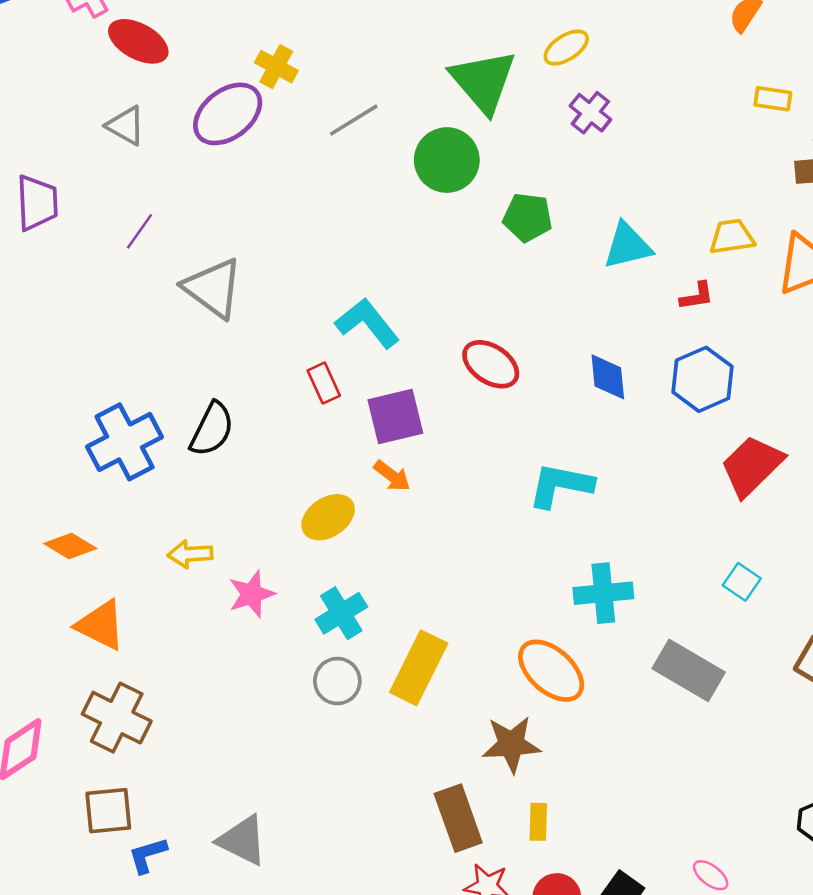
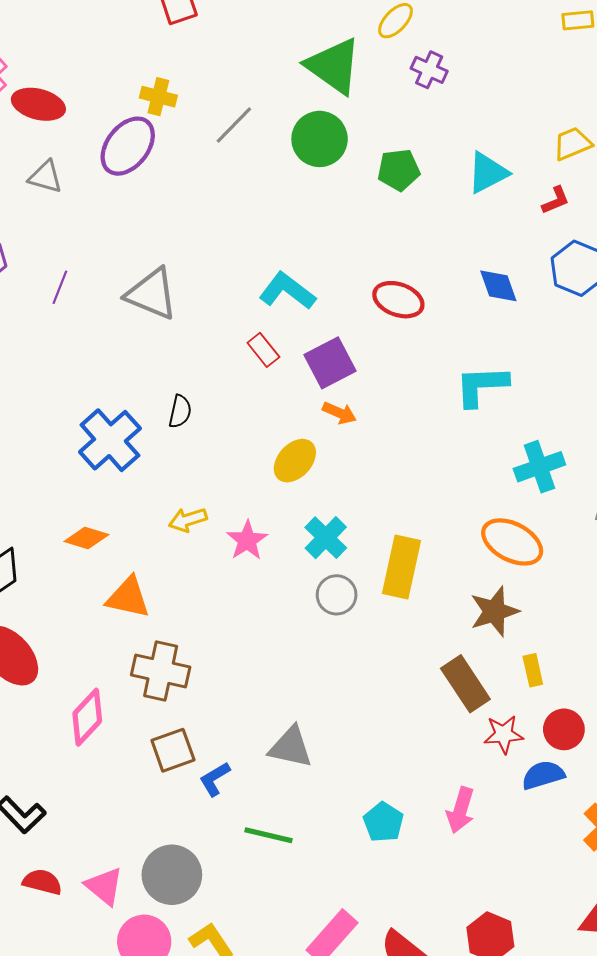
purple line: (140, 231) -> (60, 287), moved
black semicircle: (212, 429) -> (180, 411), size x0.7

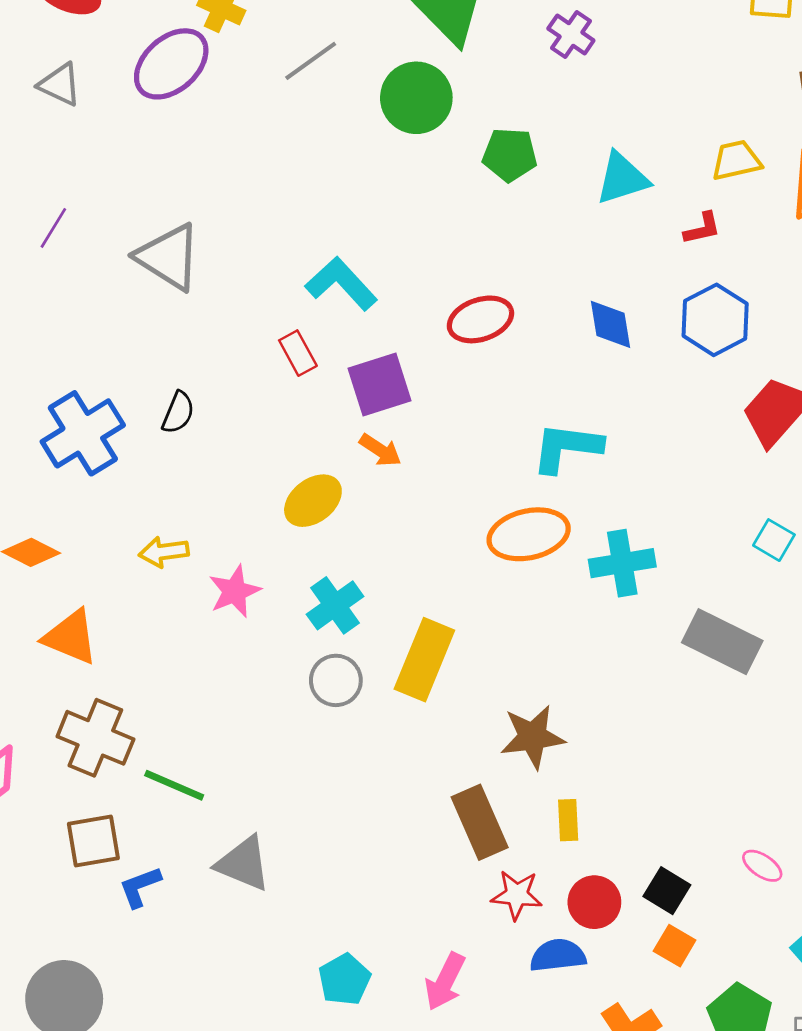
red ellipse: (398, 300) -> (480, 319), turned -48
orange ellipse: (512, 542) -> (529, 534), moved, turned -50
green line: (269, 835) -> (174, 785), moved

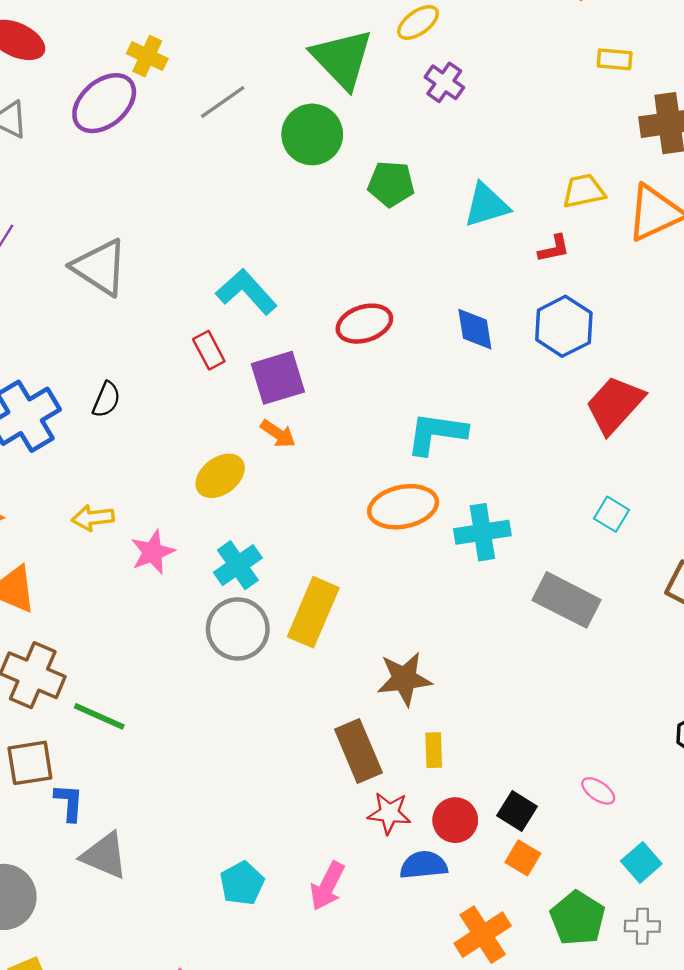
gray circle: (336, 680) -> (238, 629), size x1.4
gray triangle: (243, 863) -> (105, 856), moved
blue L-shape: (140, 887) -> (69, 802), turned 114

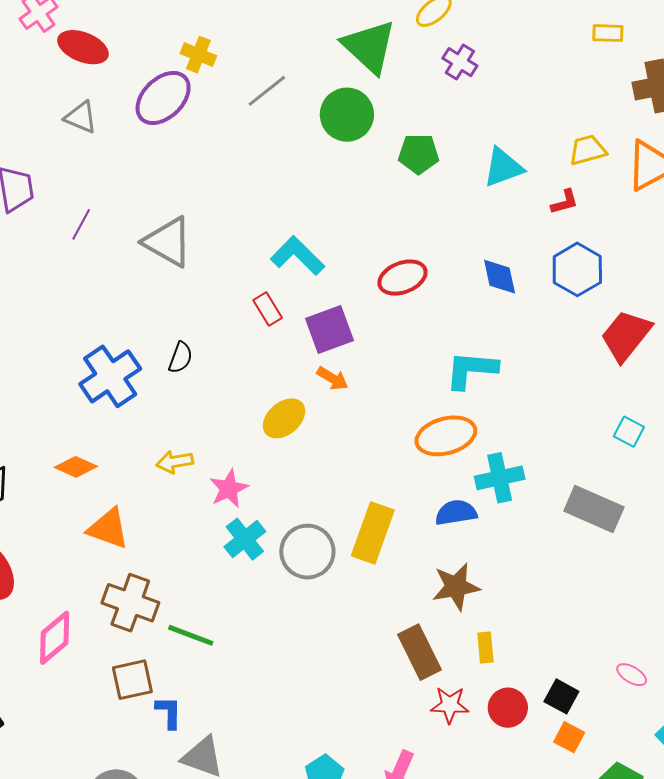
cyan cross: (482, 532) -> (500, 478), moved
cyan cross: (238, 565) -> (245, 539), moved
blue semicircle: (424, 865) -> (456, 513), moved

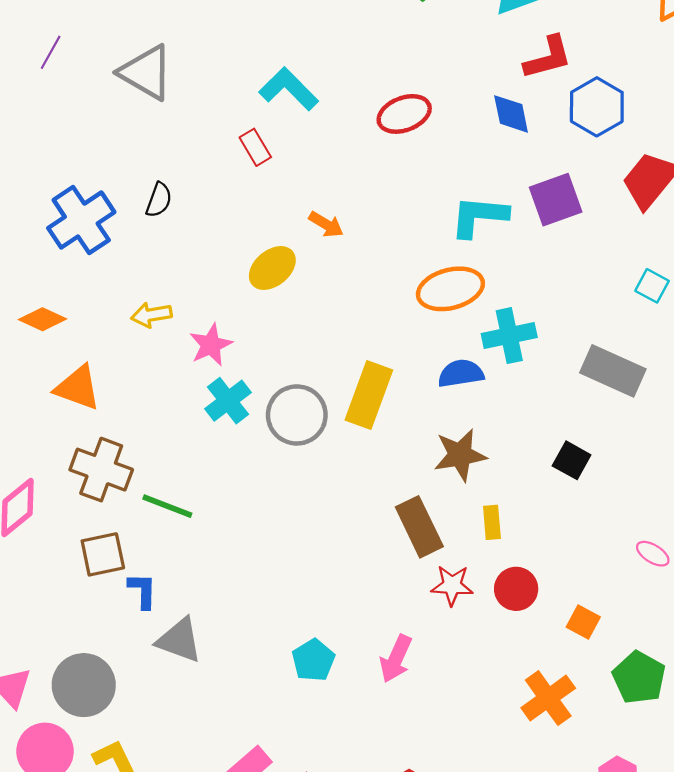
red L-shape: (565, 202) -> (548, 58), moved, size x1.6
purple square: (330, 329) -> (556, 200), moved
black square: (561, 696) -> (572, 460), moved

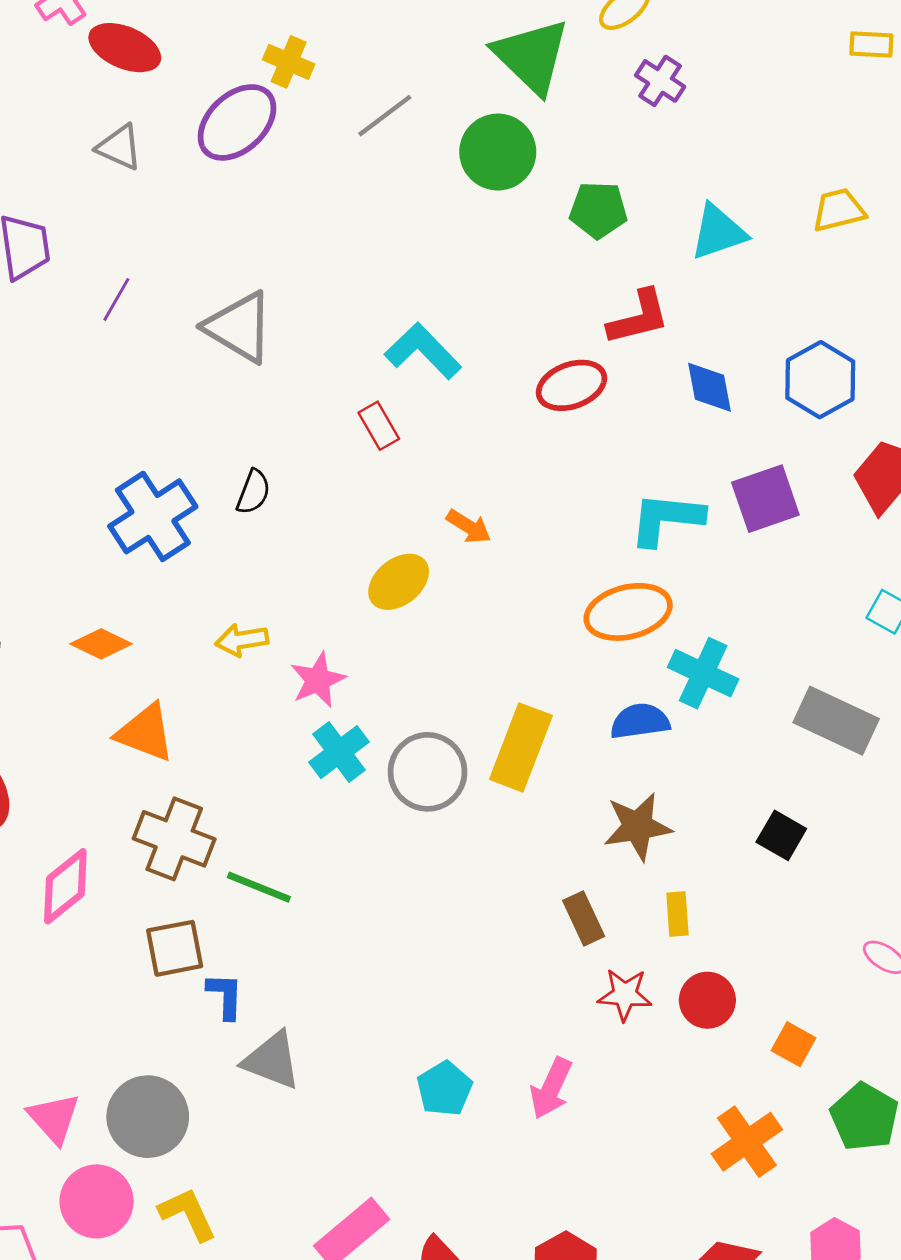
red L-shape: (548, 58) -> (639, 317), moved
cyan cross: (509, 336) -> (703, 673), turned 36
brown rectangle: (419, 527) -> (584, 918), size x0.7

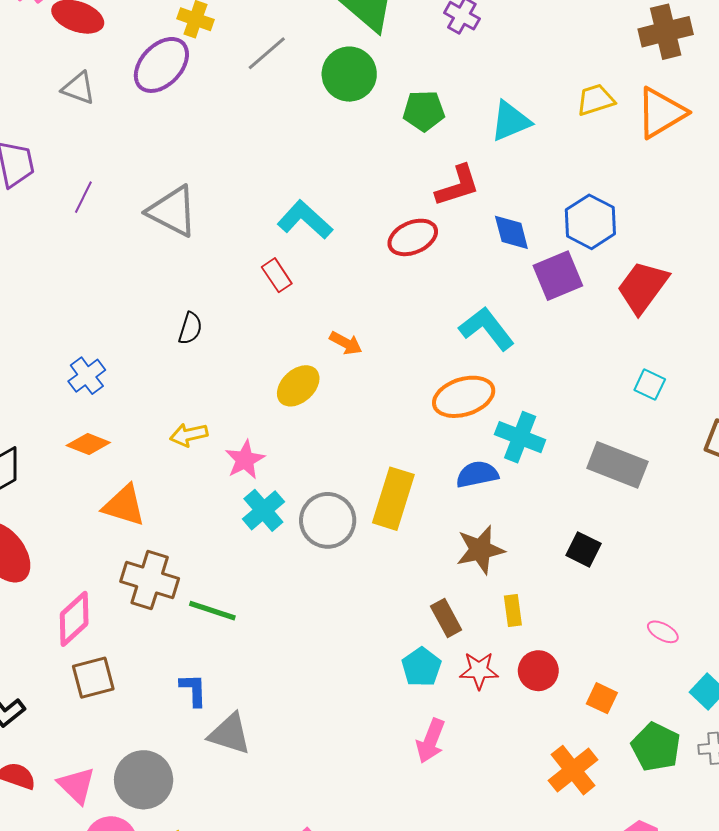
purple square: (765, 499) -> (558, 276), moved
blue cross: (153, 516) -> (87, 376), moved, size x0.6
cyan L-shape: (666, 519) -> (487, 328), turned 50
brown square: (175, 948) -> (93, 678), moved
cyan pentagon: (444, 1089) -> (421, 667), moved

